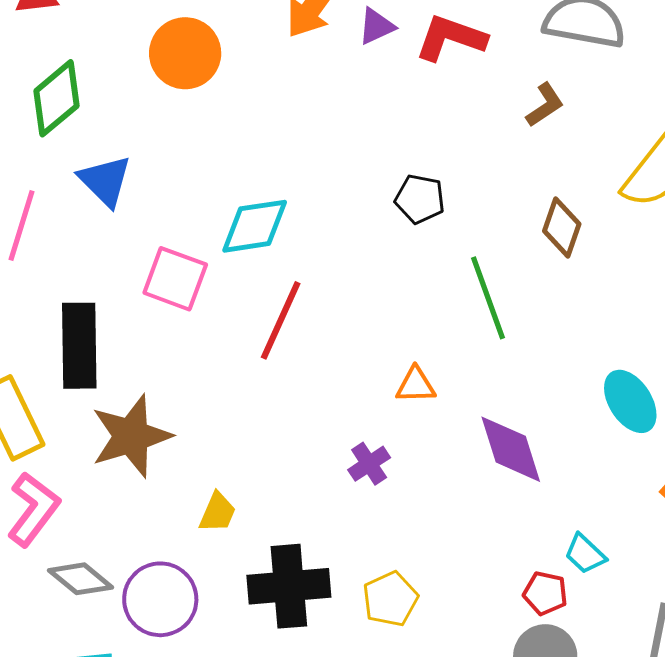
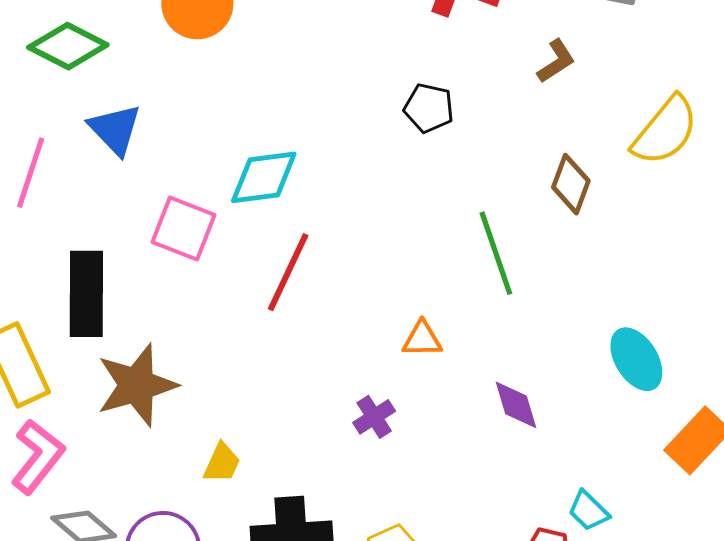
green diamond: (56, 98) -> (68, 46), turned 66
black pentagon: (420, 199) -> (429, 108), moved
purple diamond: (511, 449) -> (516, 405), size x0.7

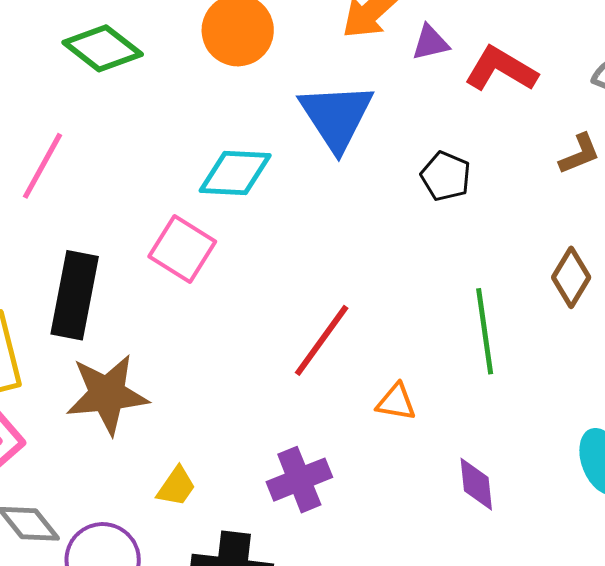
blue triangle: (115, 129) -> (336, 117), moved, size x1.4
cyan diamond: (264, 177) -> (235, 173), moved
red line: (288, 272) -> (322, 340), moved
purple cross: (374, 417) -> (299, 480), moved, size x1.5

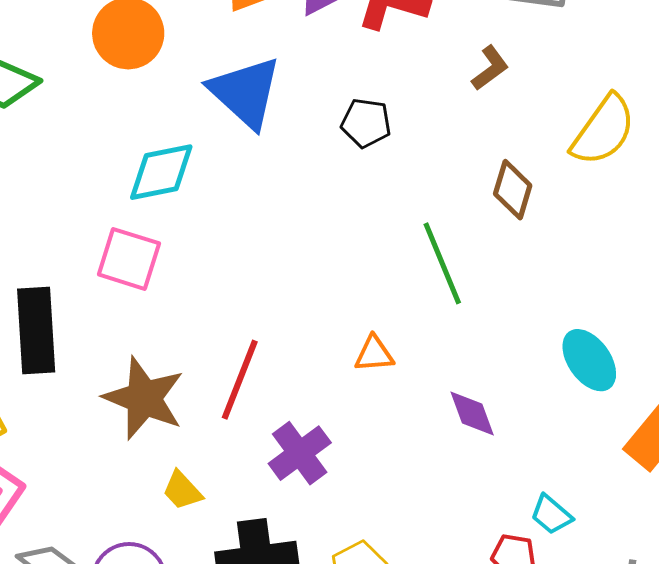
red line: (322, 340) -> (240, 380), moved
brown star: (107, 394) -> (144, 398), moved, turned -30
yellow trapezoid: (176, 487) -> (182, 490), turned 117

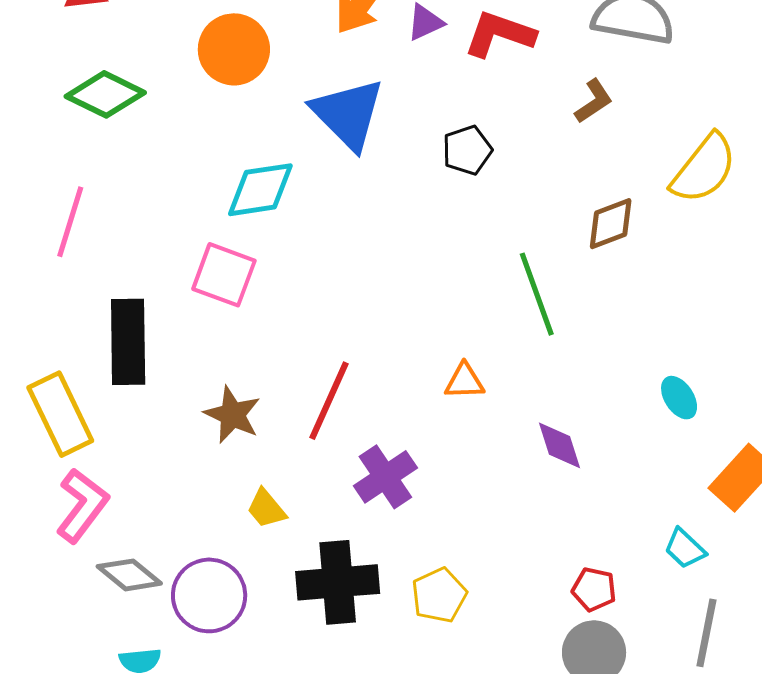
black pentagon: (366, 123) -> (467, 150), turned -30
brown diamond: (513, 190) -> (611, 224), turned 50
cyan ellipse: (589, 360) -> (679, 398), size x0.7
brown star: (144, 398) -> (232, 415), size x0.7
cyan trapezoid: (551, 515) -> (685, 549), moved

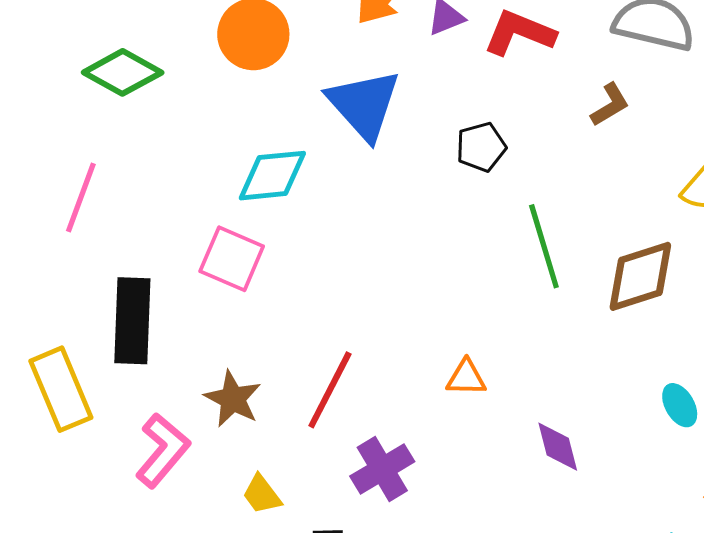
brown diamond: (611, 224) -> (640, 276), moved, size x1.4
green line: (537, 294) -> (544, 246), moved
pink L-shape: (82, 505) -> (163, 450), moved

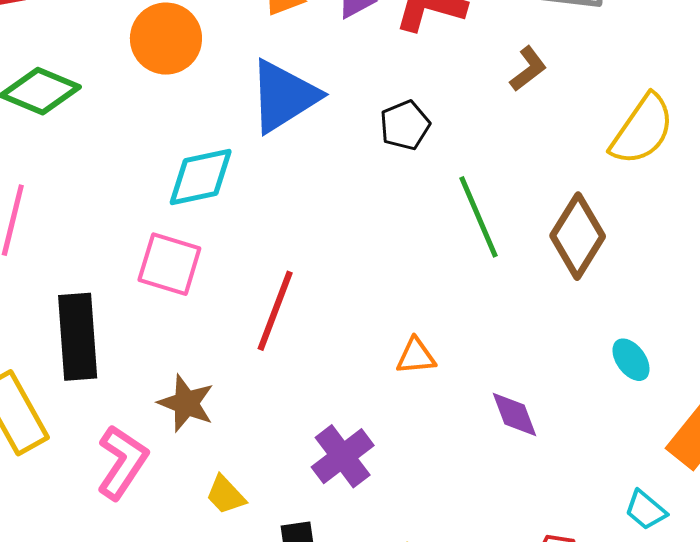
blue triangle: (364, 105) -> (284, 96), turned 46
brown diamond: (640, 276) -> (578, 236), turned -34
red line: (330, 390) -> (275, 311), moved

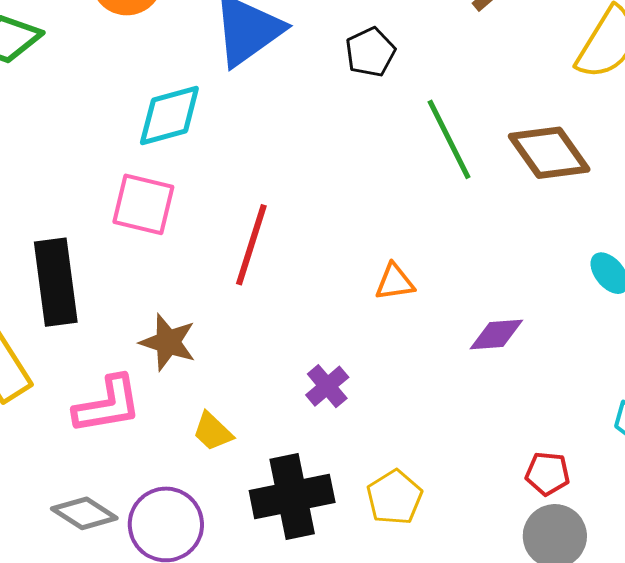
brown diamond: (578, 236) -> (549, 153), turned -64
purple diamond: (515, 414) -> (496, 335), turned -70
purple cross: (343, 456) -> (327, 386), size x0.7
pink L-shape: (122, 462) -> (108, 405), turned 50

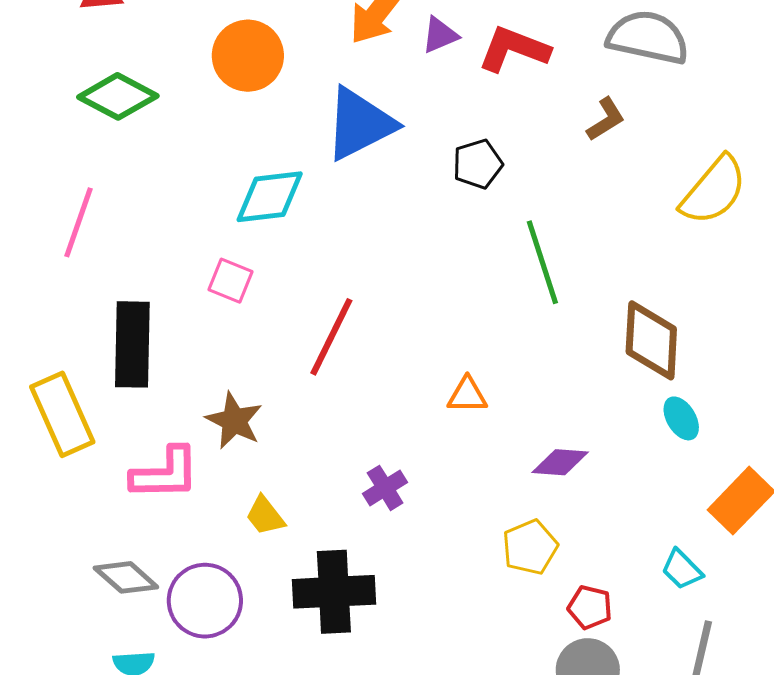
brown diamond: (549, 153) -> (651, 340), moved, turned 30
pink square: (143, 204) -> (230, 281), size x0.7
yellow pentagon: (394, 497) -> (530, 547), moved

